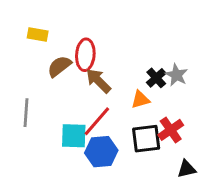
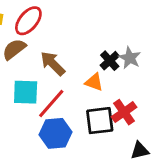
red ellipse: (85, 55) -> (28, 21), moved, turned 36
orange triangle: (140, 100) -> (94, 82), turned 36
cyan square: (74, 136) -> (26, 92), moved

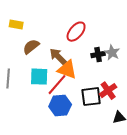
red ellipse: (28, 21) -> (76, 32), moved
black cross: (110, 61) -> (98, 55), turned 32
orange triangle: (94, 82) -> (67, 70), moved, size x1.5

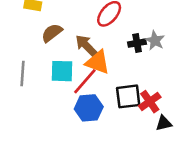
red cross: (108, 91) -> (150, 102), moved

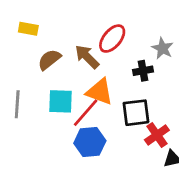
gray star: (155, 41) -> (163, 48), moved
brown arrow: (86, 46) -> (87, 57), moved
black square: (128, 96) -> (136, 113), moved

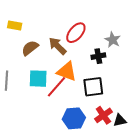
red cross: (157, 135) -> (103, 115), moved
blue hexagon: (90, 142) -> (74, 118), moved

